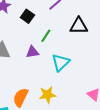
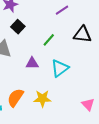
black square: (27, 16) -> (18, 27), moved
purple triangle: (32, 52) -> (32, 63), moved

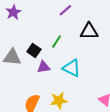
black square: (18, 27) -> (34, 50), moved
cyan triangle: (60, 68) -> (72, 68), turned -48

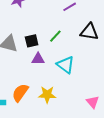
black square: (34, 50) -> (32, 41), turned 32

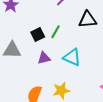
black square: (32, 41) -> (38, 34), moved

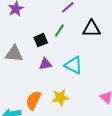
green line: (56, 32) -> (59, 31), moved

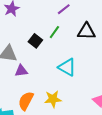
black square: (41, 40) -> (35, 41), turned -32
purple triangle: (45, 64) -> (21, 71), moved

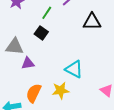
green line: (54, 32) -> (47, 13), moved
cyan triangle: (67, 67) -> (74, 69), moved

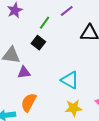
yellow star: (61, 90) -> (74, 108), moved

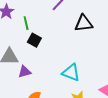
green line: (45, 23) -> (26, 23), moved, turned -40

